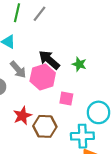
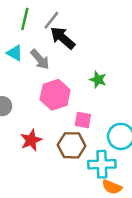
black arrow: (49, 60) -> (63, 38), moved
gray arrow: (18, 70) -> (40, 59), moved
brown hexagon: (45, 126) -> (72, 145), moved

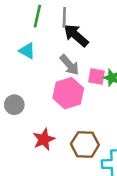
gray line: (51, 20) -> (64, 17), turned -36
gray arrow: (40, 59) -> (69, 65), moved
pink square: (83, 120) -> (96, 76), moved

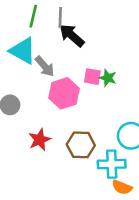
cyan triangle: (27, 51) -> (23, 51), size x1.6
gray arrow: (69, 65) -> (45, 66), moved

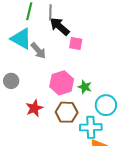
pink square: (92, 77) -> (76, 44), moved
green star: (108, 78) -> (85, 87), moved
pink hexagon: (64, 93) -> (62, 83), moved

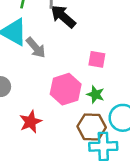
pink square: (76, 44) -> (97, 59), moved
brown hexagon: (67, 112) -> (92, 127), moved

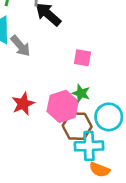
pink hexagon: (66, 89) -> (63, 106), moved
red star: (31, 122) -> (23, 104), moved

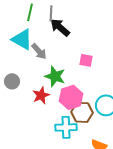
green star: (81, 93) -> (55, 76), moved, size x1.5
cyan cross: (89, 146) -> (66, 127), moved

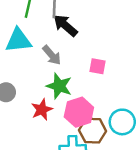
cyan triangle: (22, 39) -> (18, 40), turned -35
gray arrow: (39, 51) -> (52, 55), moved

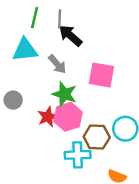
pink square: (98, 66) -> (101, 75), size x1.6
pink hexagon: (79, 112) -> (68, 117), moved

